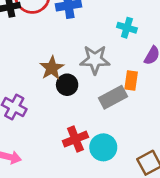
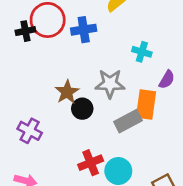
orange rectangle: (131, 81) -> (146, 104), size x1.5

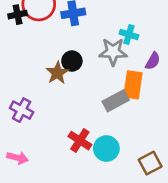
gray star: (110, 84) -> (113, 52), moved
black circle: (82, 109) -> (72, 61), moved
red cross: (91, 163) -> (80, 141), turned -35

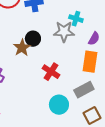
orange rectangle: (133, 85) -> (90, 62), moved
gray rectangle: (116, 101) -> (84, 90), moved
red cross: (80, 141) -> (51, 72), moved

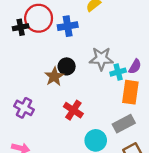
cyan cross: (76, 19) -> (118, 72), moved, turned -32
red cross: (51, 72) -> (73, 110), moved

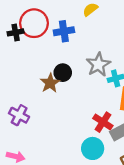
gray star: (101, 59) -> (98, 65), turned -30
red cross: (73, 110) -> (103, 122), moved

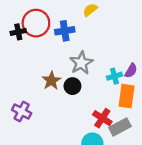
gray star: (98, 65) -> (81, 63), moved
black circle: (63, 73) -> (72, 86), moved

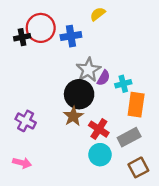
purple semicircle: (131, 71) -> (103, 78), moved
brown star: (51, 81) -> (73, 116), moved
black circle: (72, 86) -> (79, 94), size x1.6
red cross: (102, 118) -> (99, 129), moved

